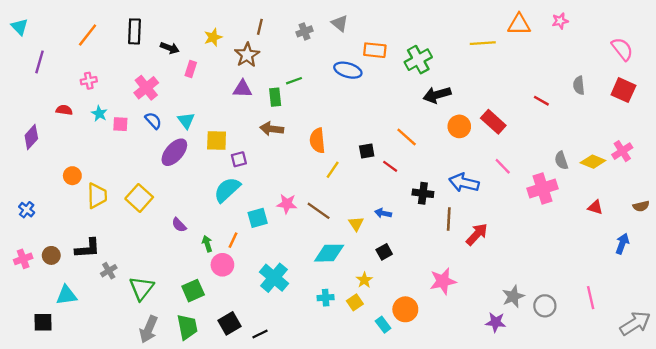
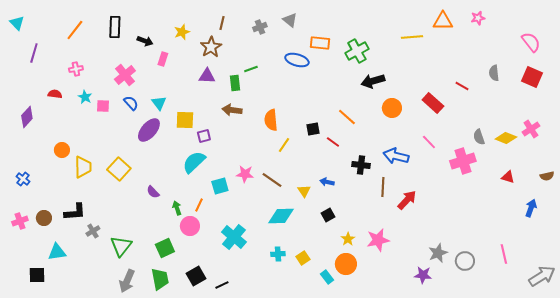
red rectangle: (493, 122) -> (433, 103), moved
yellow star: (364, 280) -> (348, 239), moved

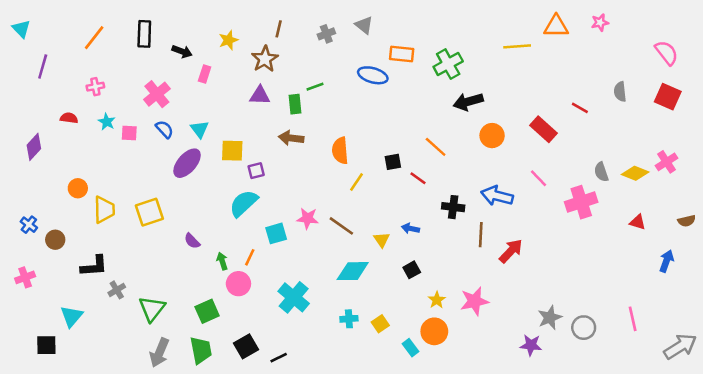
yellow square: (119, 169) -> (149, 212), turned 30
brown circle: (44, 218) -> (55, 240), moved
cyan triangle: (57, 252) -> (72, 316), turned -42

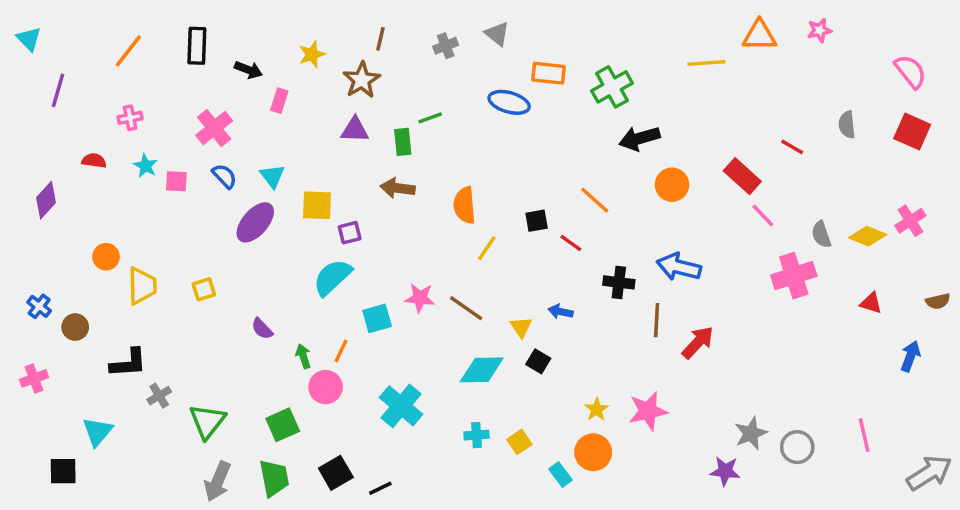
pink line: (538, 178) -> (763, 216), moved
yellow square: (149, 212) -> (204, 289), size x0.6
black square: (412, 270) -> (538, 361), moved, turned -30

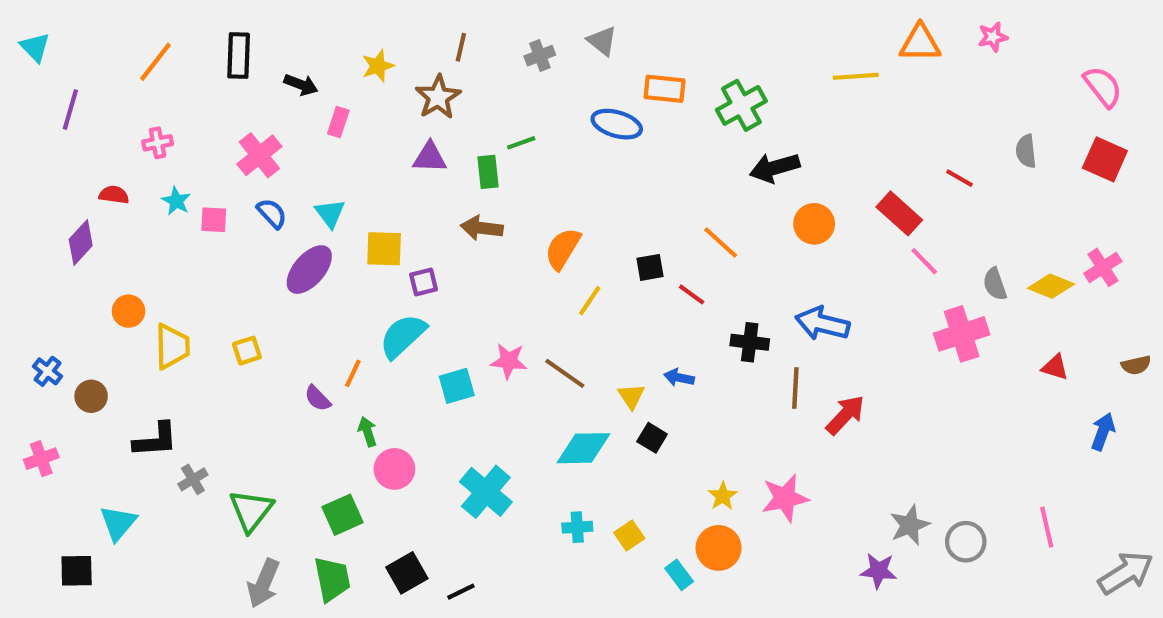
purple diamond: (46, 200) -> (81, 243), moved
orange semicircle: (464, 205) -> (563, 249), turned 36
orange line: (341, 351) -> (353, 373), moved

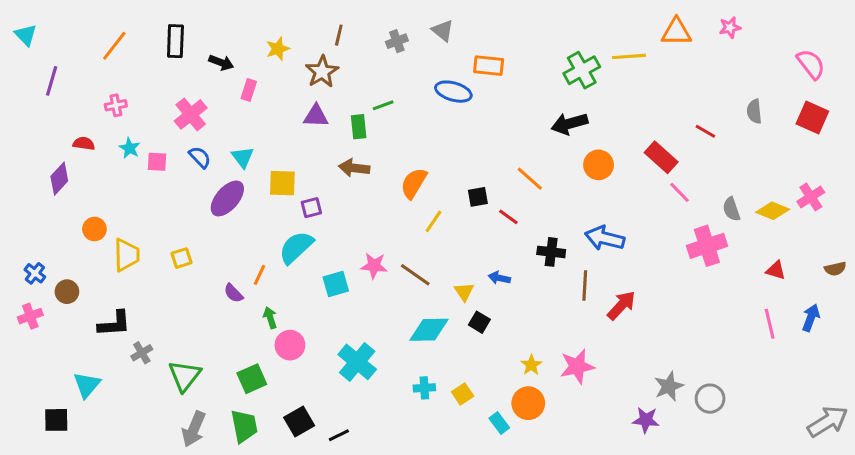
green cross: (741, 105) -> (582, 70), moved
pink cross: (41, 459) -> (30, 316), moved
pink line: (1047, 527) -> (770, 324), moved

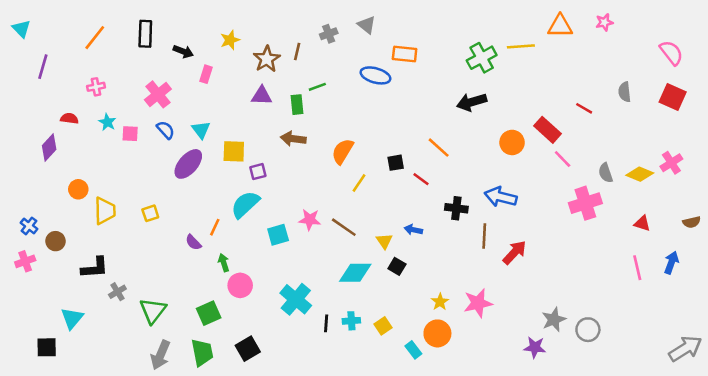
brown line: (339, 35) -> (297, 51), moved
orange circle: (599, 165) -> (512, 142), moved
black line: (339, 435) -> (326, 323), moved, turned -60

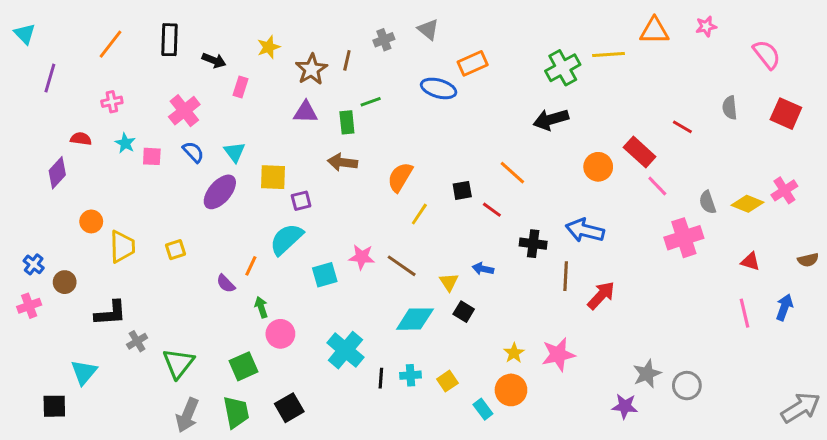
pink semicircle: (671, 53) -> (767, 54), moved
orange rectangle: (405, 54) -> (473, 63), turned -30

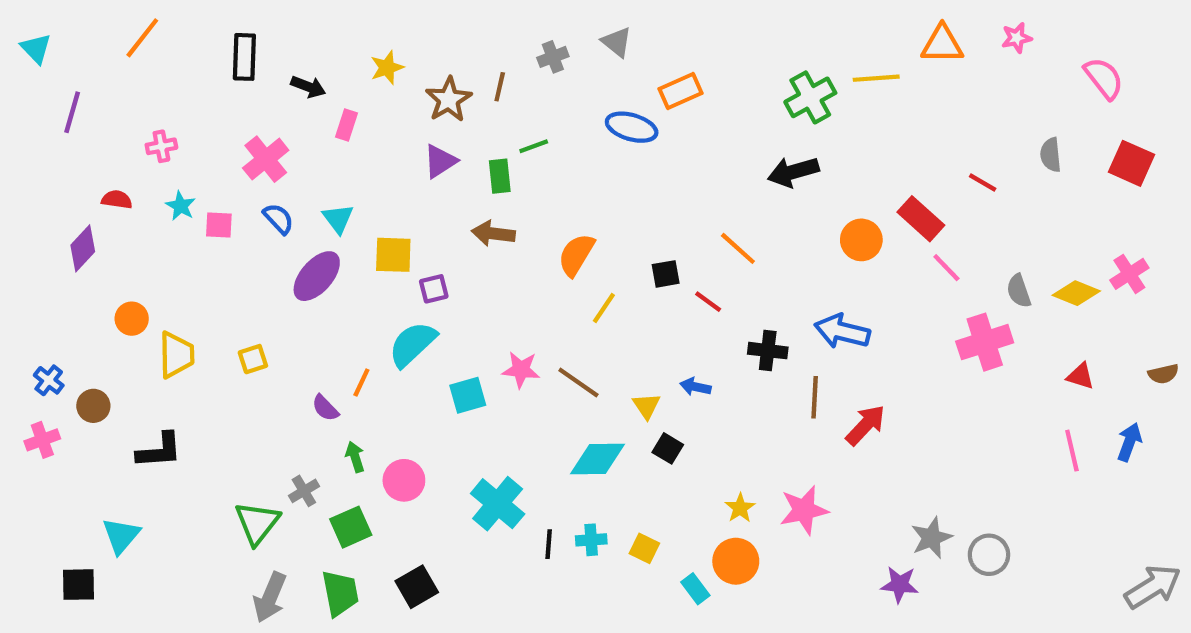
orange line: (110, 44) -> (142, 38), moved
purple triangle: (306, 112) -> (440, 161), turned -35
green arrow: (261, 307) -> (355, 457), moved
gray cross: (137, 341) -> (304, 491), moved
yellow square: (447, 381) -> (644, 548), turned -30

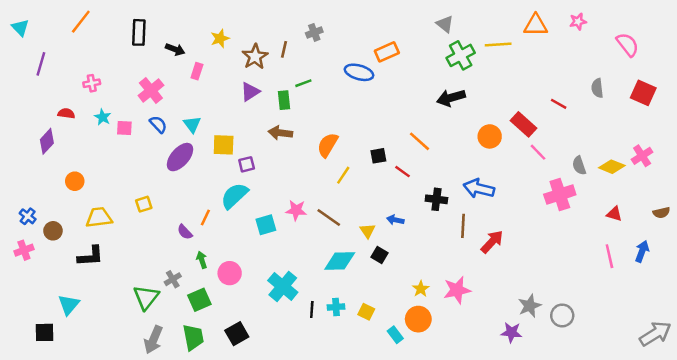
gray triangle: (617, 42) -> (445, 24), moved
yellow trapezoid: (176, 355) -> (99, 217), moved, turned -96

